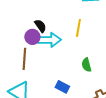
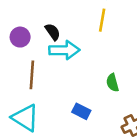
yellow line: (78, 28) -> (102, 20), moved
purple circle: (32, 37) -> (20, 37), moved

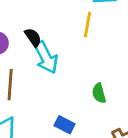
cyan arrow: (64, 50) -> (46, 57), turned 64

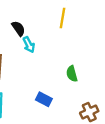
cyan arrow: (46, 57) -> (29, 45), size x0.6

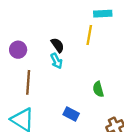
black semicircle: (18, 28) -> (58, 45), moved

